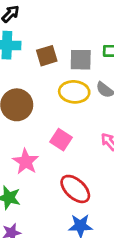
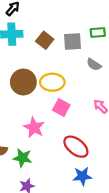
brown square: (47, 56) -> (45, 40), turned -30
yellow ellipse: (74, 92) -> (52, 82), moved

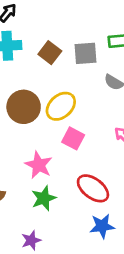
yellow ellipse: (52, 82) -> (61, 106), turned -40
green star: (23, 158) -> (44, 198), moved, turned -30

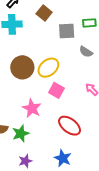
brown square: (50, 53) -> (44, 13), moved
green star: (44, 198) -> (21, 133), moved
blue star: (102, 226) -> (63, 158), moved, turned 30

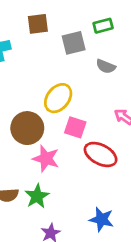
brown square: (44, 13) -> (38, 24), turned -35
brown circle: (22, 67) -> (27, 128), moved
red ellipse: (70, 126) -> (101, 154), moved

